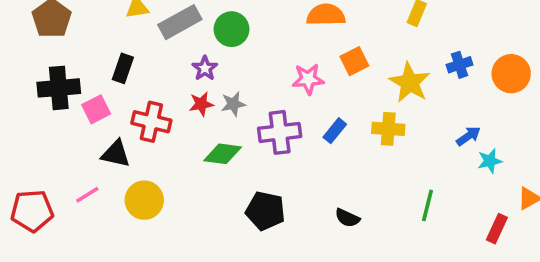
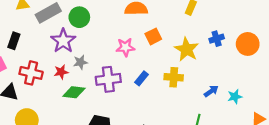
purple star: (205, 68) -> (63, 41), size x1.6
red star: (201, 104) -> (61, 72), moved
blue arrow: (468, 136) -> (211, 91), moved

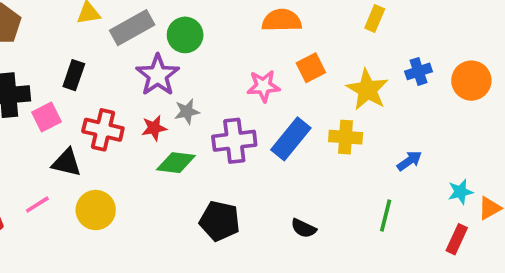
blue rectangle: (142, 78) -> (291, 139), size x1.6
cyan star: (235, 97) -> (460, 192), moved

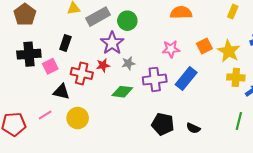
orange square: (311, 68) -> (204, 46), moved
red star: (154, 128) -> (103, 65), moved
yellow cross: (346, 137) -> (236, 77), moved
black pentagon: (220, 221) -> (163, 124), moved

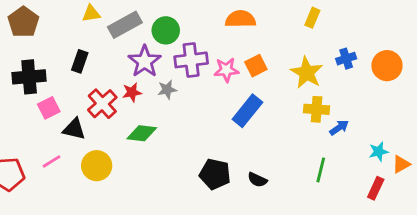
orange square: (204, 46) -> (256, 66), moved
pink square: (50, 66) -> (49, 108), moved
red cross: (82, 73) -> (102, 104), turned 35
purple cross: (155, 79) -> (191, 60), moved
green diamond: (122, 92) -> (142, 133), moved

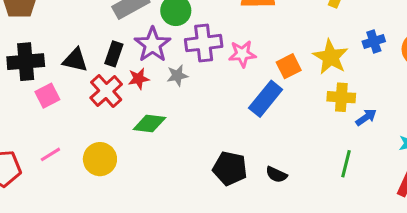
black rectangle: (80, 61) -> (114, 54), moved
orange square: (256, 66) -> (289, 66), moved
black triangle: (74, 129) -> (75, 60), moved

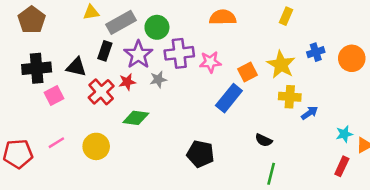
black rectangle: (114, 54) -> (105, 51), moved
green line: (346, 164) -> (271, 174), moved
black semicircle: (276, 175) -> (264, 140), moved

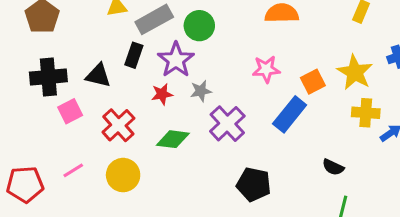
purple cross: (179, 53) -> (227, 124), moved, turned -36
red cross: (101, 92) -> (118, 125), moved

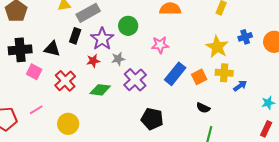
green circle: (199, 26) -> (128, 26), moved
orange square: (313, 82) -> (199, 77), moved
pink square: (70, 111) -> (34, 72), turned -35
yellow circle: (123, 175) -> (68, 124), moved

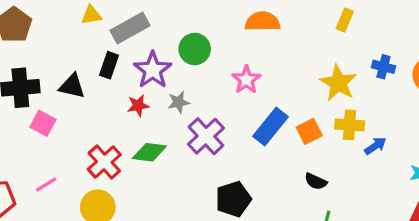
blue cross: (245, 37) -> (383, 67), turned 32
pink star: (160, 45) -> (246, 80), turned -30
red cross: (65, 81) -> (104, 162), moved
black pentagon: (152, 119) -> (233, 199), turned -30

